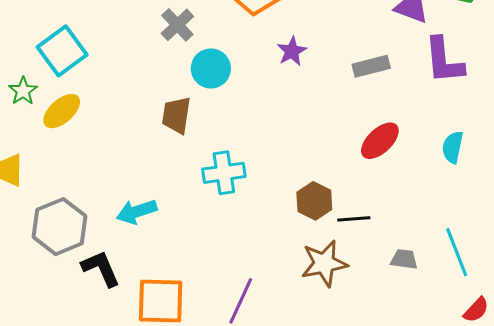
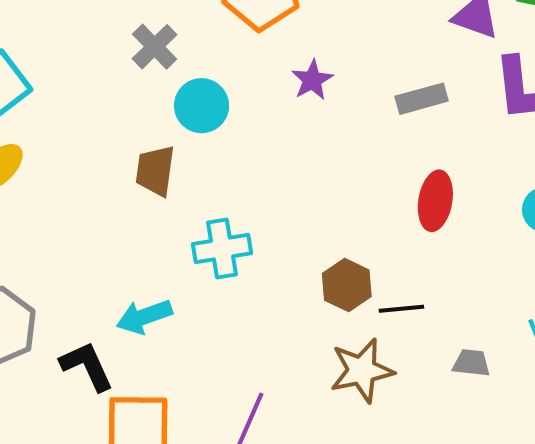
red ellipse: (380, 141) -> (435, 201), turned -36
cyan arrow: (137, 212) -> (144, 317), moved
black L-shape: (101, 269) -> (87, 366), moved

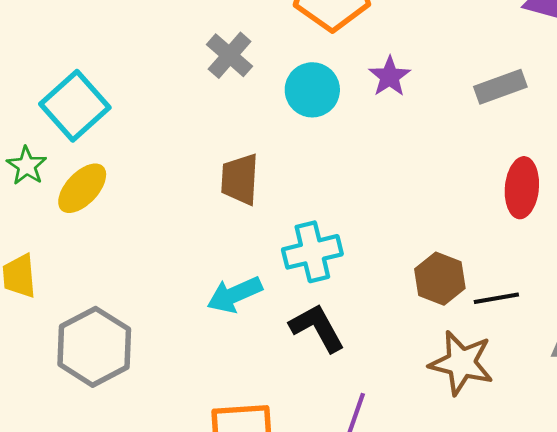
cyan circle: (202, 106) -> (312, 90), moved
cyan arrow: (144, 317) -> (235, 295), moved
black L-shape: (87, 366) -> (317, 328), moved
brown star: (362, 370) -> (461, 363), turned 30

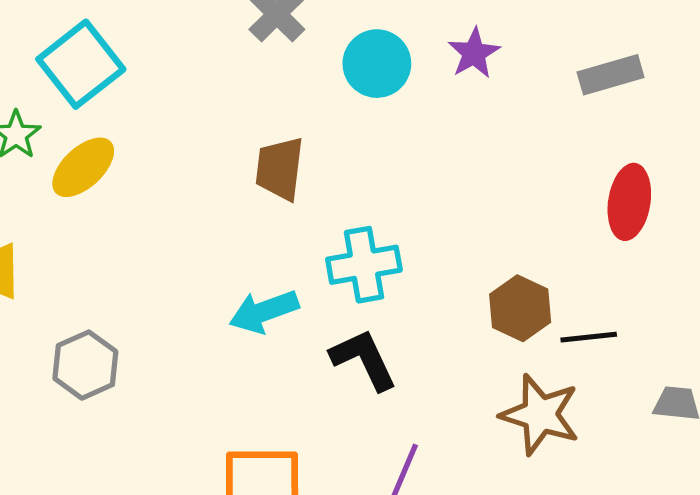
gray hexagon: (94, 347) -> (85, 365), size x0.7

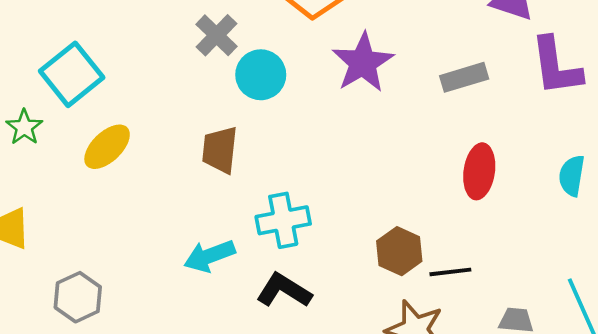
purple star: (474, 53) -> (363, 63), size x1.6
cyan circle: (377, 64) -> (261, 75), moved
yellow ellipse: (83, 167) -> (107, 147), moved
black L-shape: (364, 359) -> (284, 290), turned -32

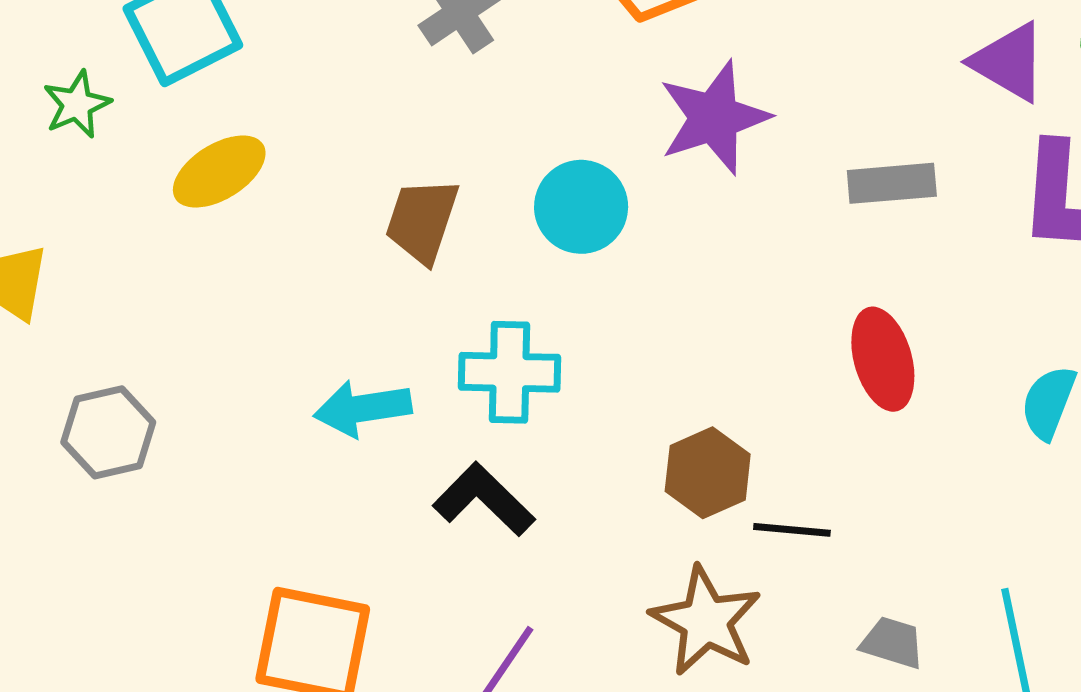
cyan circle: (261, 75) -> (581, 207), moved
red ellipse: (479, 171) -> (883, 359), turned -36

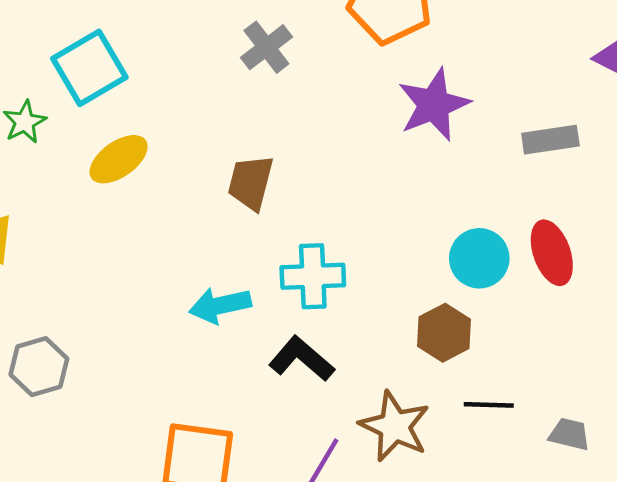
cyan circle: (581, 207) -> (479, 258), moved
gray hexagon: (108, 432) -> (39, 367), moved
black line: (792, 530) -> (489, 405), moved
brown star: (706, 621) -> (395, 426), moved

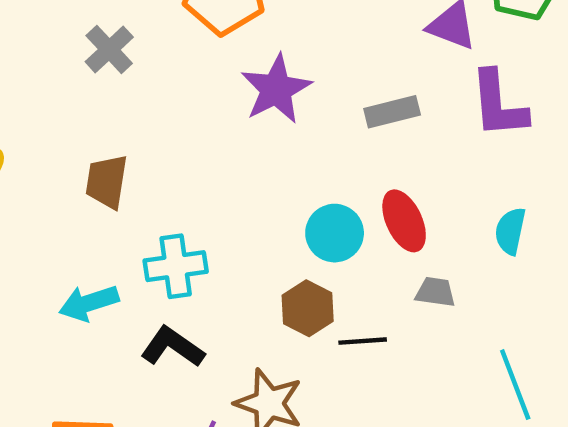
black line: (489, 405) -> (363, 341), moved
gray trapezoid: (569, 434) -> (435, 292), moved

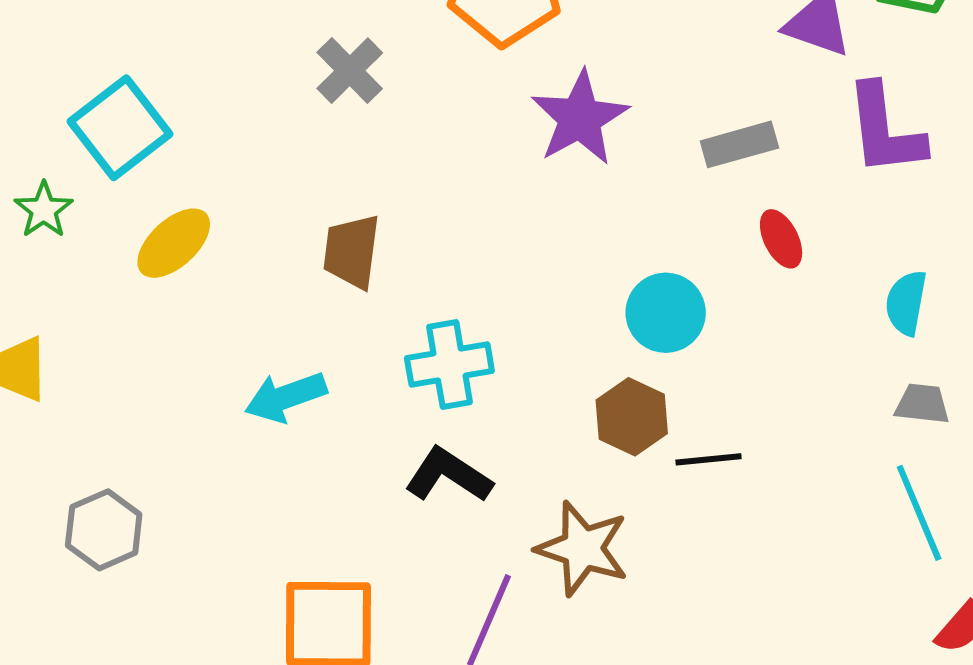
red ellipse: (404, 221) -> (781, 239), moved, size x0.7
gray trapezoid: (435, 292) -> (922, 404), moved
cyan arrow: (89, 303) -> (286, 397), moved

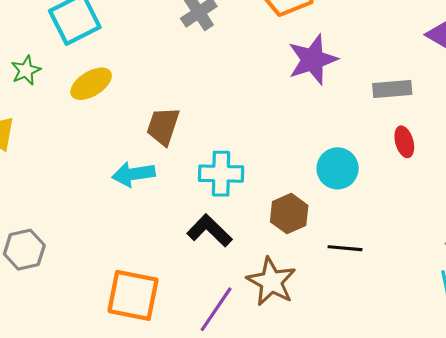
green star: (44, 210) -> (26, 70), moved
brown trapezoid: (352, 252) -> (163, 126), moved
brown hexagon: (632, 417) -> (289, 214), moved
gray hexagon: (104, 530) -> (24, 250), moved

